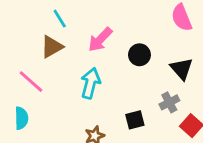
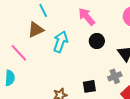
pink arrow: (100, 40) -> (87, 17), moved, turned 90
cyan arrow: (90, 83) -> (60, 42), moved

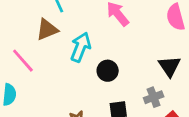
black circle: (97, 41) -> (108, 71), moved

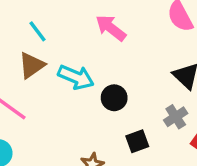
cyan arrow: (81, 47) -> (76, 77), turned 104

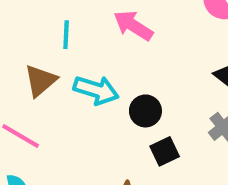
cyan line: (38, 31) -> (66, 35), moved, turned 45
black square: (137, 141) -> (165, 151), moved

